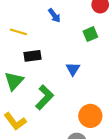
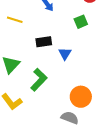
black rectangle: (33, 56) -> (44, 42), moved

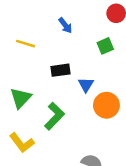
orange circle: (81, 97) -> (106, 105), moved

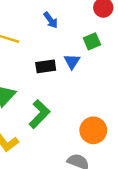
blue triangle: (86, 85) -> (72, 61), moved
orange circle: (106, 105) -> (93, 130), moved

